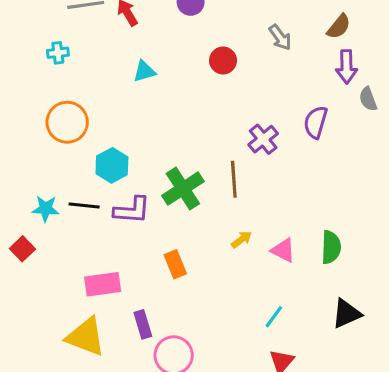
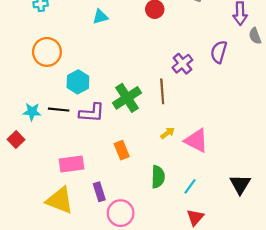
green semicircle: (331, 247) -> (158, 177), moved
pink triangle: (283, 250) -> (196, 141), size x1.4
black triangle: (346, 314) -> (240, 184), turned -35

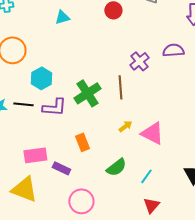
purple semicircle: (219, 52) -> (173, 50), turned 70
green semicircle: (158, 177) -> (116, 167), turned 50
purple rectangle: (99, 192) -> (61, 168), moved, turned -48

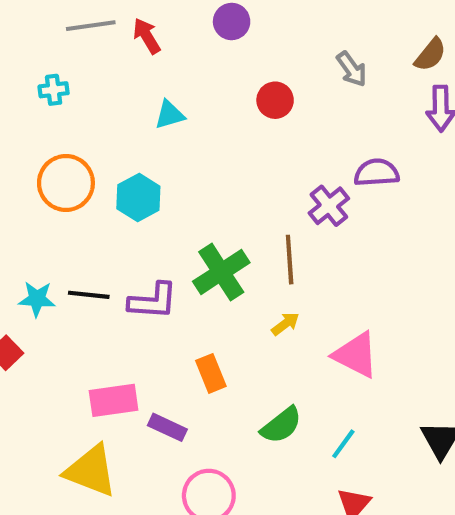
purple semicircle: (173, 50) -> (377, 173), moved
cyan hexagon: (41, 78) -> (138, 197), moved
yellow arrow: (125, 126) -> (285, 324), moved

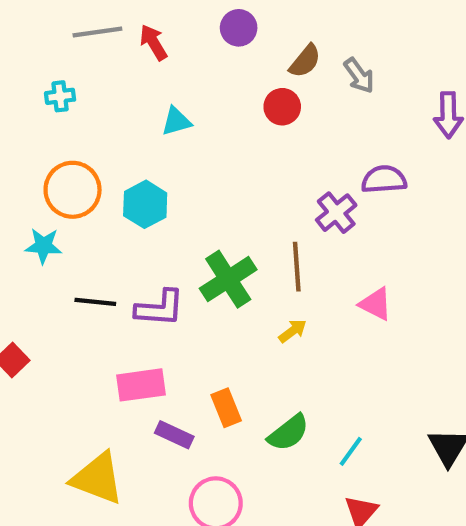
brown semicircle: (430, 55) -> (305, 61), moved
cyan star: (37, 299) -> (43, 246), moved
pink triangle: (356, 355) -> (376, 304), moved, size x0.7
orange rectangle: (211, 373) -> (226, 408), moved
pink rectangle: (114, 400) -> (141, 385), moved

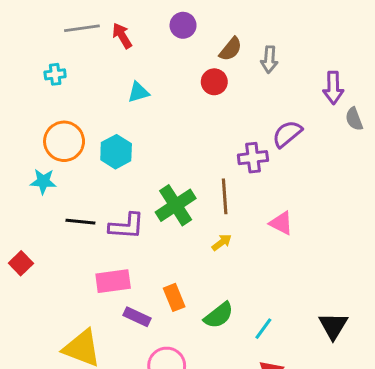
gray arrow: (359, 76) -> (269, 59), turned 40
purple semicircle: (384, 179) -> (287, 134), turned -36
purple cross: (336, 213) -> (253, 158), turned 32

